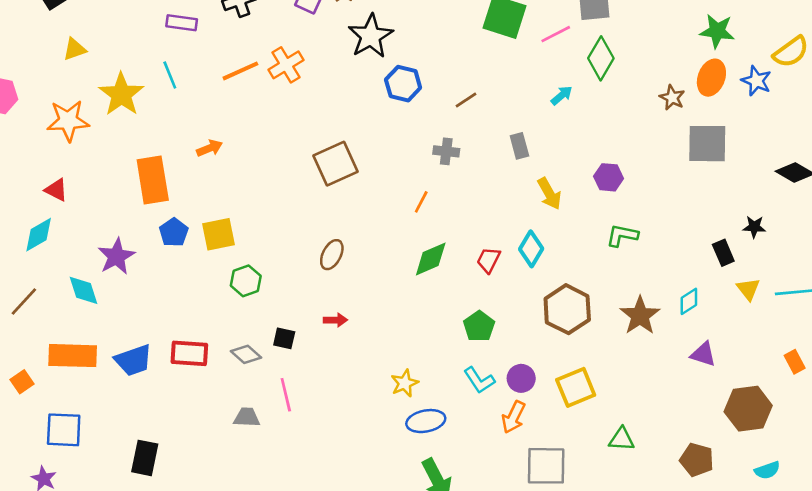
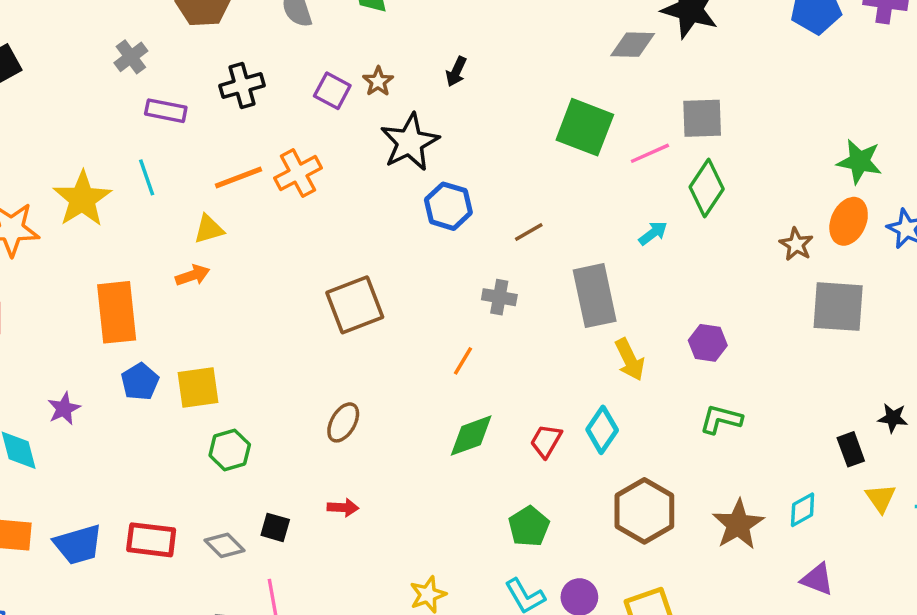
yellow triangle: (75, 49) -> (209, 229), moved
gray rectangle: (519, 146) -> (595, 296), size x1.8
purple star: (116, 256) -> (64, 409), size x0.7

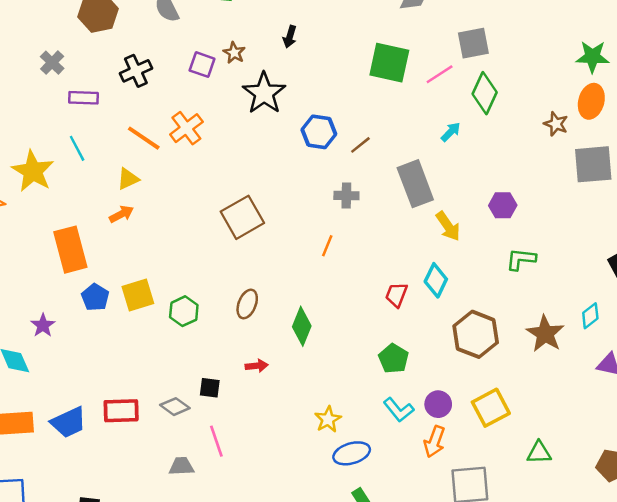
orange line: (238, 177) -> (144, 138), turned 64
blue hexagon: (448, 206) -> (319, 132), moved
green diamond: (471, 436) -> (302, 326), moved, turned -39
green hexagon: (230, 450) -> (184, 311), moved

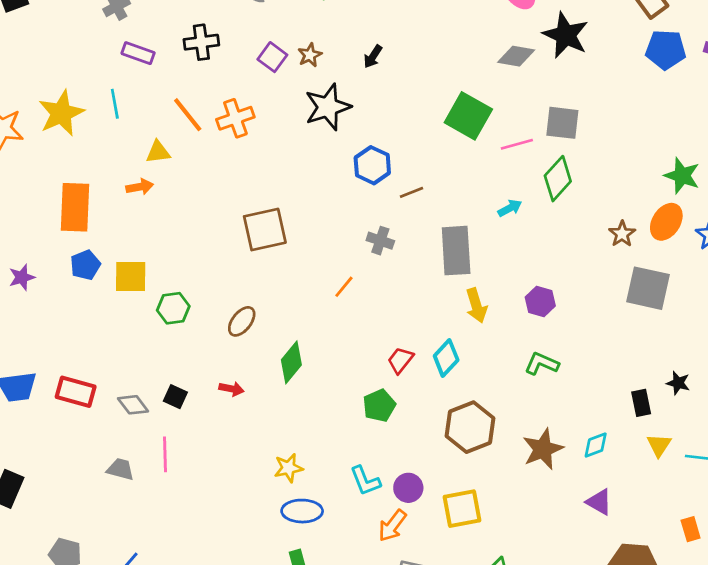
green pentagon: (394, 359) -> (379, 406), moved

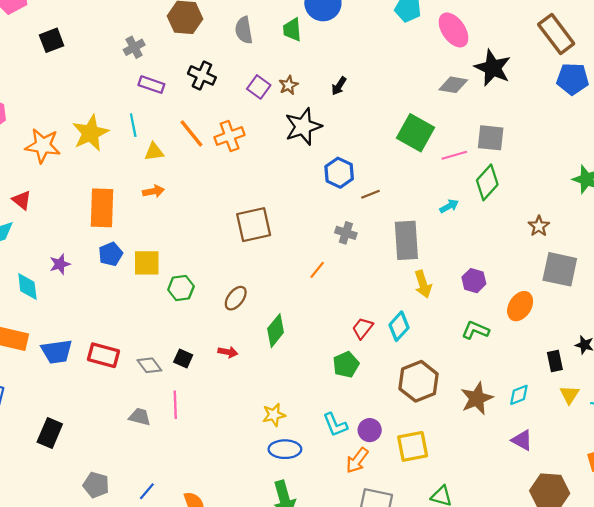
black cross: (201, 42) -> (202, 75), turned 32
yellow triangle: (158, 152) -> (154, 152), moved
orange ellipse: (666, 222) -> (520, 306), moved

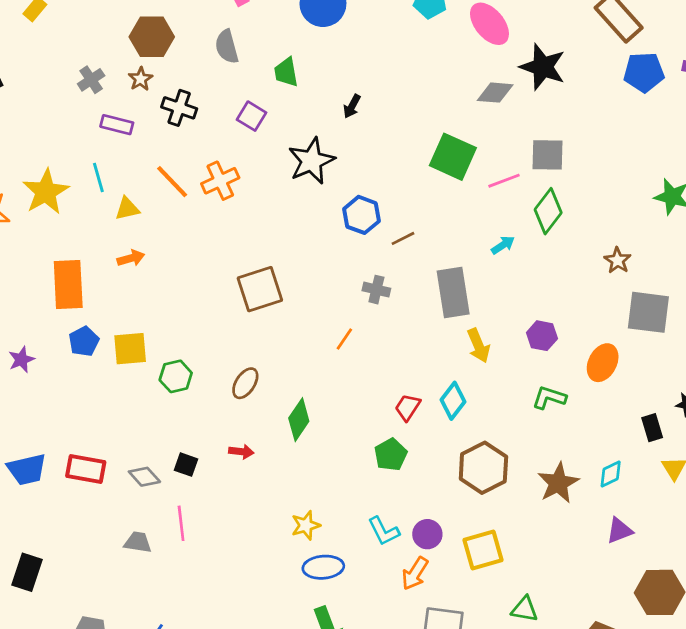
green trapezoid: (292, 30) -> (286, 72), moved
brown star: (289, 85) -> (141, 79), moved
purple triangle: (522, 440) -> (619, 531), turned -45

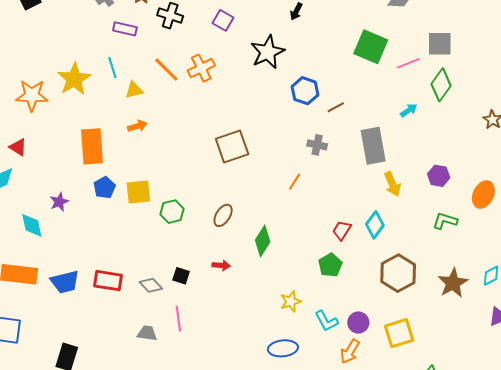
yellow star: (306, 525) -> (291, 301), moved

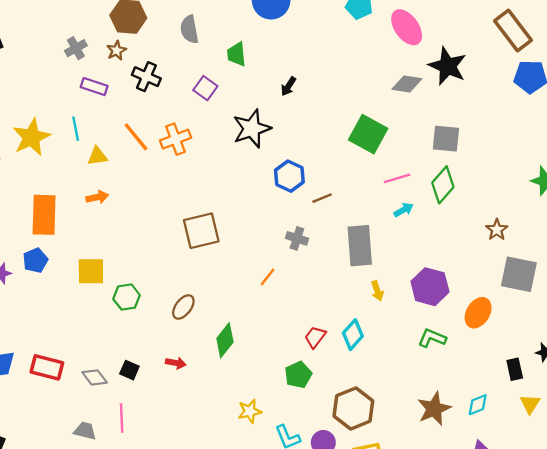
pink line: (408, 63) -> (397, 178), moved
purple hexagon: (439, 176) -> (430, 287), size x1.5
yellow arrow: (393, 184) -> (377, 291), size x0.7
blue pentagon: (104, 188) -> (35, 260), moved
brown hexagon: (398, 273) -> (353, 408), moved

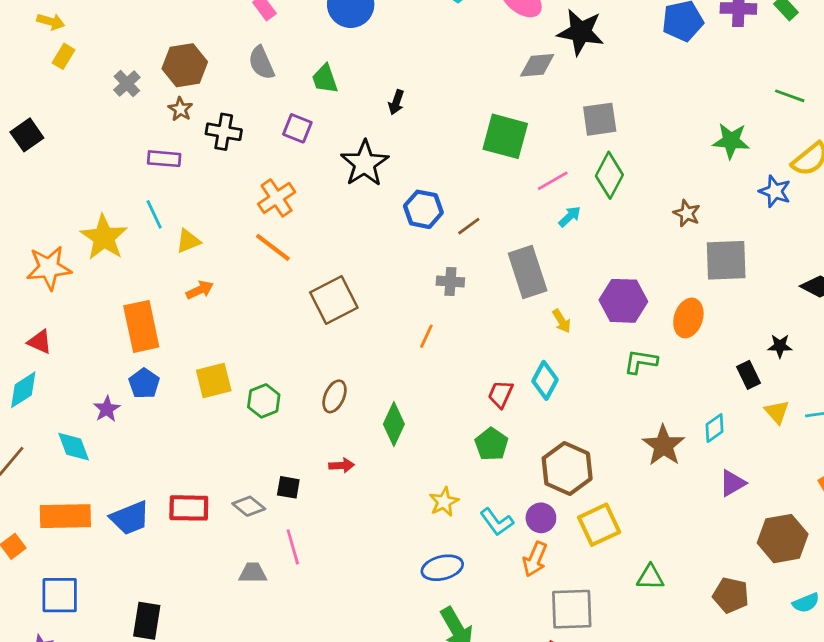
gray cross: (76, 48) -> (127, 84), moved
orange line: (136, 137) -> (273, 247), moved

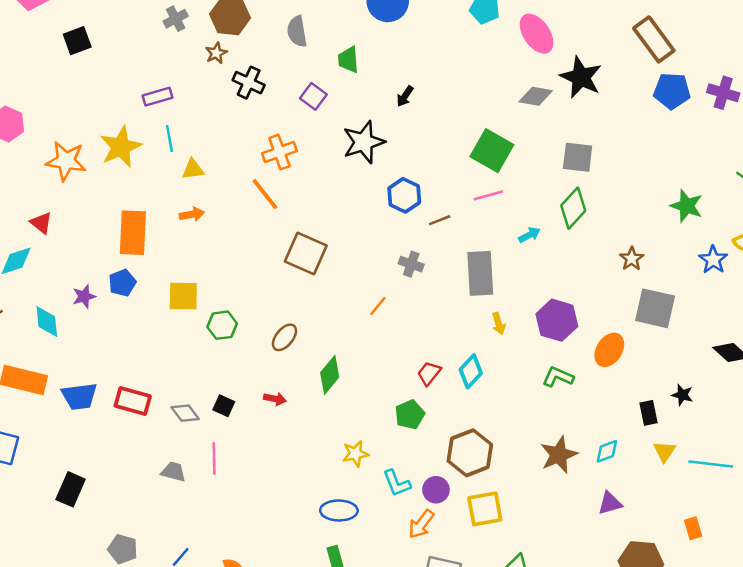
purple rectangle: (164, 159) -> (158, 97), moved, turned -36
pink line: (553, 181) -> (488, 195), moved
brown square: (334, 300) -> (306, 254), turned 36

